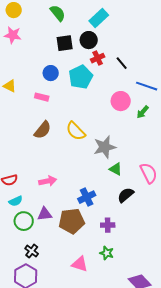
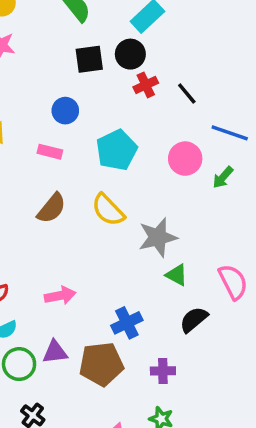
cyan pentagon: (81, 77) -> (117, 150), moved

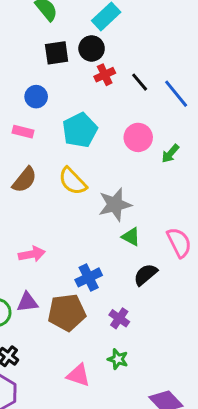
blue line: (230, 133) -> (176, 94), moved, turned 32
purple cross: (163, 371) -> (119, 318), turned 36

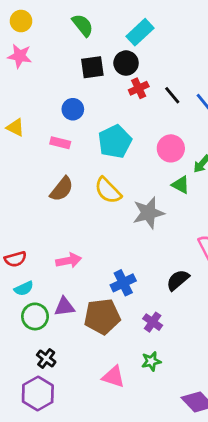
green triangle: (131, 237) -> (181, 185), moved
green star: (118, 359) -> (151, 361), turned -30

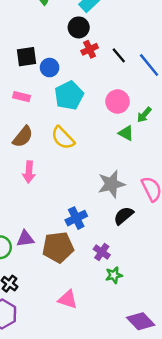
black square: (92, 67) -> (26, 57), moved
blue circle: (73, 109) -> (50, 68), moved
gray star: (148, 213) -> (111, 184), moved
pink arrow: (69, 260) -> (29, 172), moved, turned 105
green star: (151, 361) -> (114, 275), moved

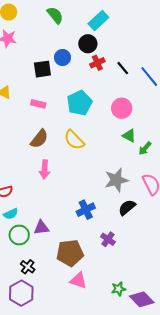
blue circle: (50, 68) -> (63, 57), moved
green arrow: (144, 115) -> (145, 148), moved
brown pentagon: (58, 247) -> (70, 253), moved
green star: (114, 275) -> (119, 289), moved

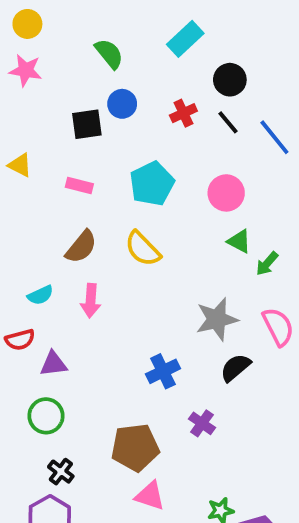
green semicircle: (55, 15) -> (109, 54), moved
black circle: (88, 44) -> (230, 80), moved
cyan semicircle: (11, 214) -> (40, 295), moved
purple triangle: (41, 228) -> (53, 364), moved

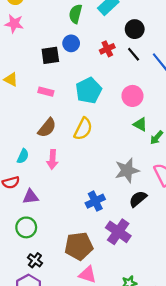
green semicircle: (109, 54) -> (75, 14), moved, turned -126
yellow semicircle: (143, 249) -> (83, 129), turned -110
cyan semicircle: (40, 295) -> (23, 156), turned -40
purple cross: (202, 423) -> (118, 232), size x1.6

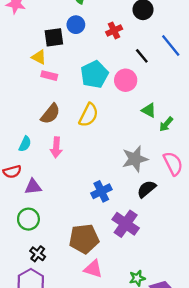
black line: (134, 54) -> (142, 56), moved
yellow triangle: (11, 79) -> (39, 57), moved
pink circle: (132, 96) -> (126, 80), moved

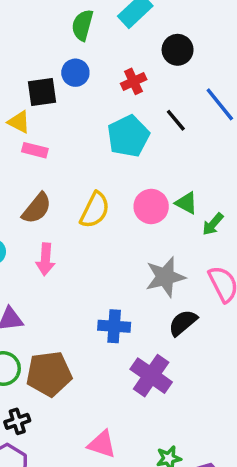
cyan pentagon: (94, 74) -> (128, 136), moved
pink circle: (126, 80) -> (151, 207), moved
blue cross: (101, 191) -> (114, 326), turned 30
brown pentagon: (84, 239) -> (49, 374), moved
black cross: (38, 254) -> (17, 421), turned 35

